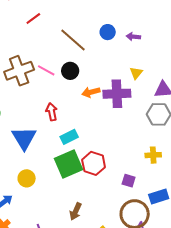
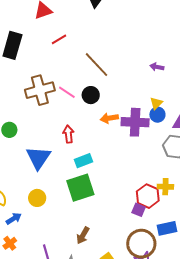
blue circle: (108, 32) -> (157, 115), moved
red hexagon: (94, 163) -> (148, 196), moved

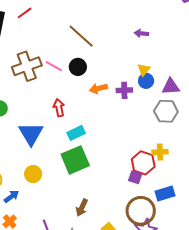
red line: (59, 39) -> (25, 13), moved
purple cross: (135, 122) -> (124, 90), size x0.6

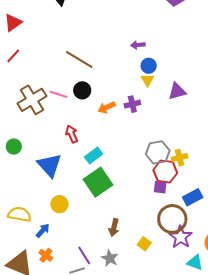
red line: (25, 13) -> (13, 56), moved
blue circle: (146, 81) -> (149, 66), moved
gray hexagon: (166, 111) -> (158, 152), moved

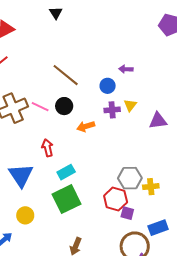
blue circle: (149, 66) -> (108, 86), moved
purple cross: (132, 104) -> (112, 110), moved
red hexagon: (165, 171) -> (116, 199), moved

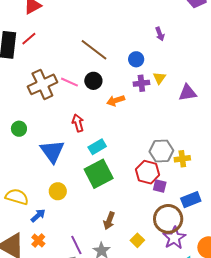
purple arrow: (126, 69) -> (160, 34), moved, turned -112

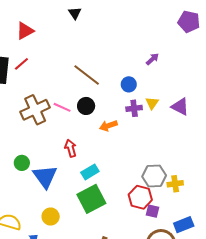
purple arrow: (160, 34) -> (152, 59), turned -112
purple triangle: (188, 93) -> (180, 107), moved, turned 36
green circle: (19, 129) -> (22, 163), moved

